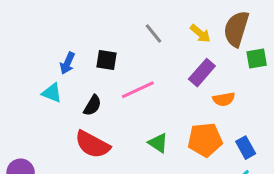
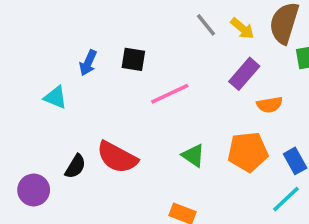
gray line: (153, 33) -> (206, 25), moved
cyan triangle: (52, 93) -> (55, 97), moved
black semicircle: (92, 105) -> (75, 166), moved

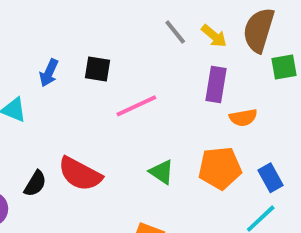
purple rectangle: (244, 74) -> (216, 84), turned -32

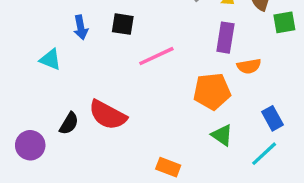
blue arrow: (49, 73) -> (81, 27), turned -35
orange pentagon: (220, 168) -> (212, 91), moved
green triangle: (162, 172) -> (222, 135), moved

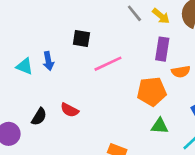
blue arrow: (81, 27) -> (48, 61), moved
red semicircle: (108, 115) -> (70, 110), size x0.6
green triangle: (222, 135) -> (160, 126), turned -30

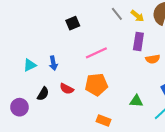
black square: (81, 38) -> (73, 23), moved, turned -32
blue arrow: (48, 61) -> (53, 63), moved
cyan triangle: (24, 66) -> (30, 65), moved, turned -48
orange pentagon: (152, 91) -> (96, 85), moved

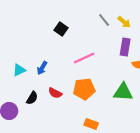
black square: (73, 23) -> (61, 29), turned -32
blue arrow: (53, 63) -> (42, 68), turned 40
green triangle: (136, 101) -> (123, 92), moved, size x1.5

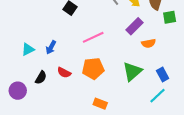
purple rectangle: (125, 47) -> (134, 26), turned 36
green triangle: (123, 92) -> (132, 72), turned -45

